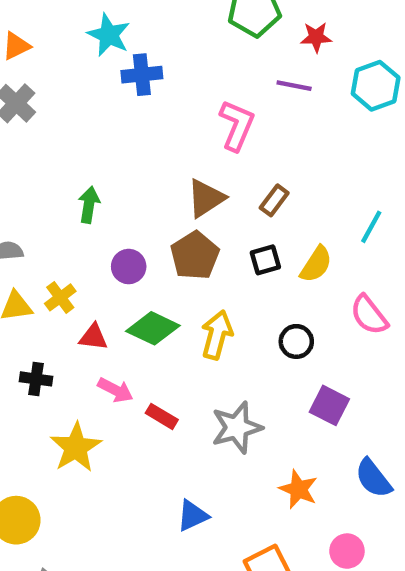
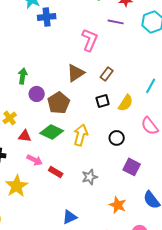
brown pentagon: (195, 255) -> (59, 103), moved
purple circle: (129, 267) -> (37, 94), moved
gray star: (237, 428) -> (90, 177), size x0.7

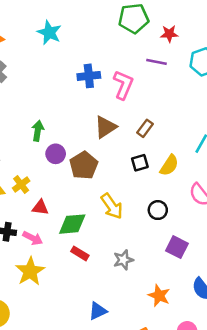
blue cross: (47, 17) -> (89, 76), moved
green diamond: (52, 132) -> (72, 224), moved, turned -30
yellow arrow: (81, 135) -> (112, 206), turned 130
pink arrow: (35, 160) -> (33, 238), moved

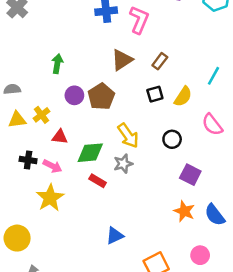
purple circle: (56, 154) -> (74, 95), moved
gray star: (123, 260) -> (123, 164), moved
orange star: (159, 296) -> (184, 211), moved

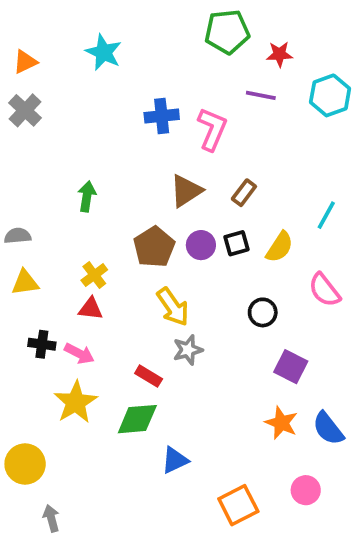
purple circle: (74, 95) -> (201, 245), moved
yellow cross: (41, 115) -> (94, 275), moved
yellow arrow: (128, 136) -> (173, 307), moved
green diamond: (90, 153) -> (137, 419), moved

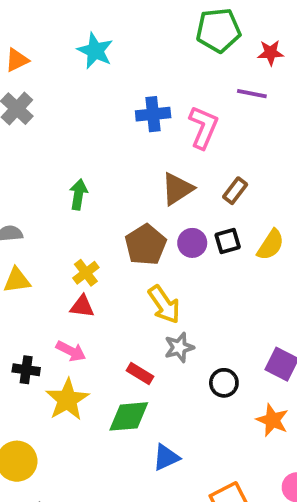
black circle: (263, 312) -> (224, 383), moved
black cross: (42, 344) -> (26, 370), moved

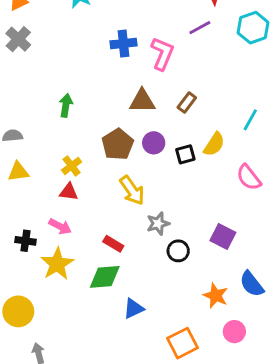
purple line: (252, 94) -> (200, 28), turned -40
brown triangle: (177, 189) -> (142, 101), turned 32
black square: (228, 241) -> (185, 154), moved
gray star: (179, 347) -> (158, 224), moved
orange star: (272, 420) -> (216, 296), moved

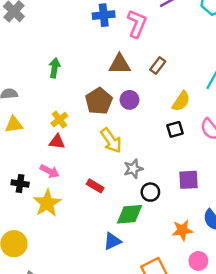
black square: (185, 154) -> (175, 129), moved
purple square: (223, 236) -> (189, 180), turned -30
green diamond: (105, 277) -> (129, 214), moved
orange star: (216, 296) -> (182, 230), turned -30

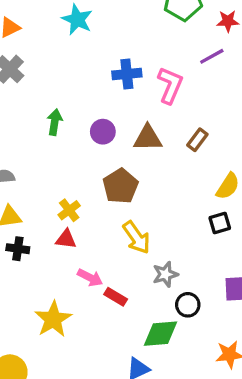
green arrow: (54, 68) -> (55, 122), moved
purple circle: (129, 100) -> (103, 132), moved
pink arrow: (50, 171) -> (90, 278), moved
black cross: (20, 183) -> (18, 249), moved

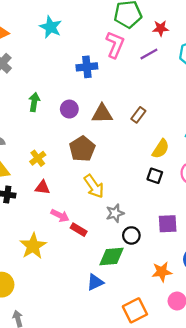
pink L-shape: (170, 85) -> (115, 45), moved
yellow cross: (69, 210) -> (38, 158), moved
black square: (220, 223) -> (155, 176), turned 35

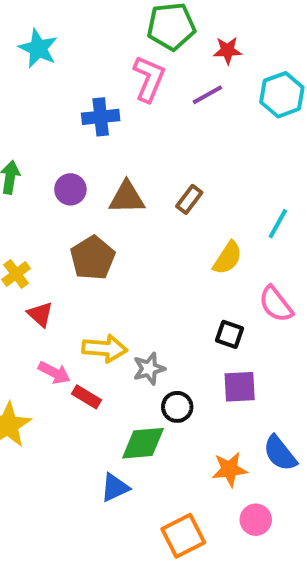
black square: (155, 176) -> (230, 334), moved
yellow arrow: (94, 186) -> (105, 348), moved, turned -50
red triangle: (42, 187) -> (40, 314), moved, turned 35

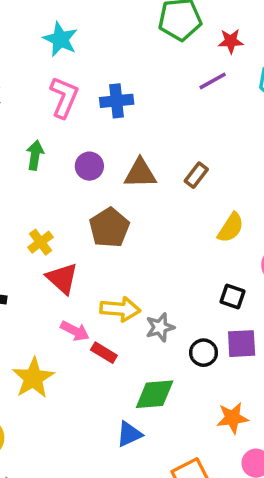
pink L-shape: (149, 79) -> (64, 97), moved
red triangle: (40, 314) -> (62, 278), size x1.4
black circle: (177, 407) -> (204, 353), moved

